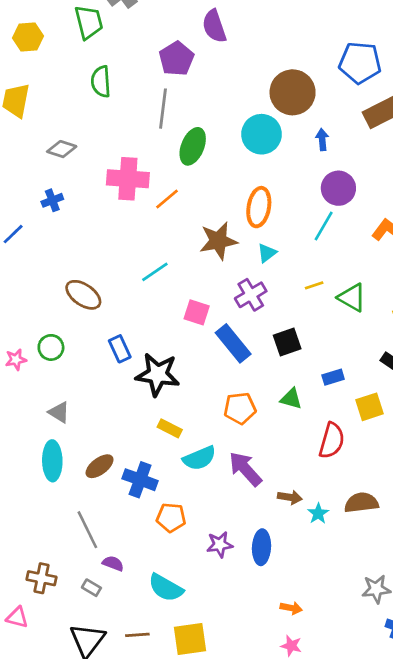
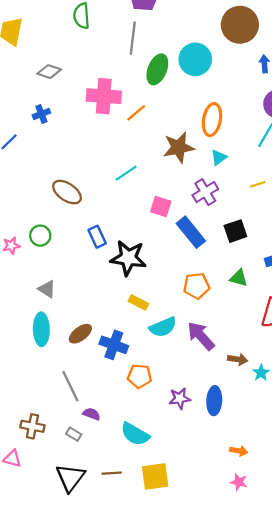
cyan circle: (262, 134) -> (195, 59), moved

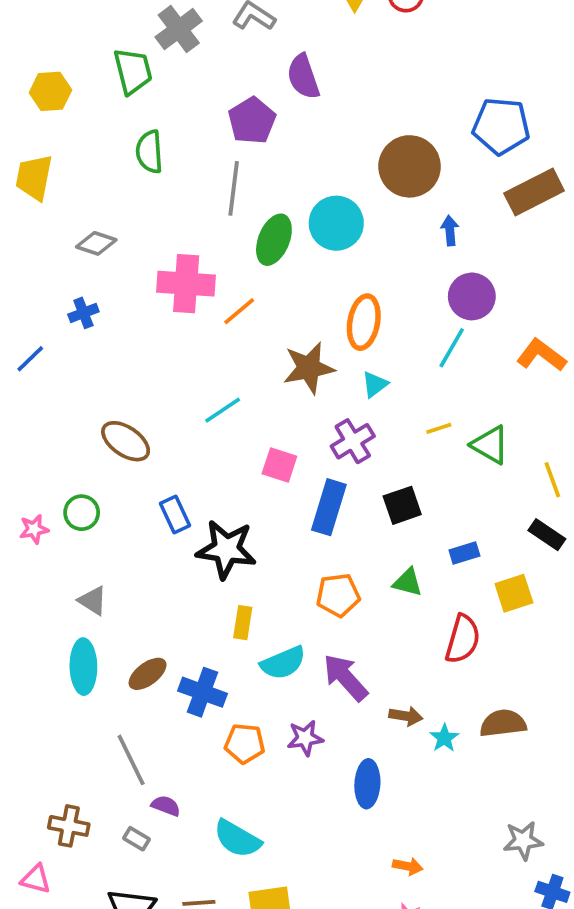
blue rectangle: (191, 232) -> (329, 507), turned 56
yellow rectangle: (138, 302) -> (243, 623), turned 72
purple star: (180, 398) -> (305, 738), moved

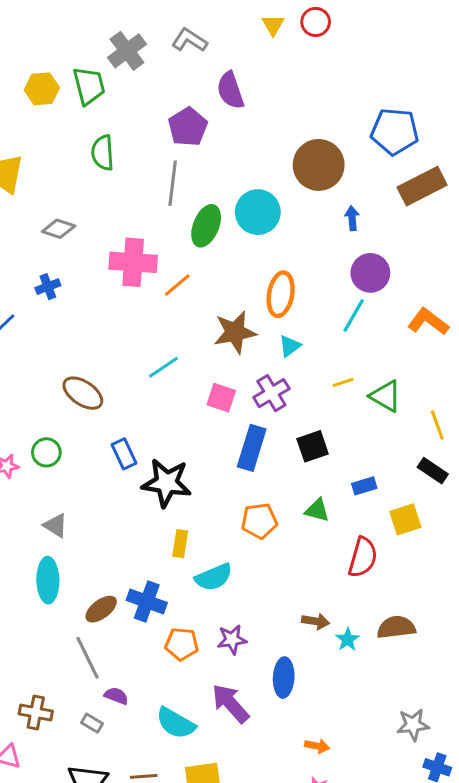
yellow hexagon: (50, 91) -> (42, 89), moved
pink square: (279, 465) -> (221, 398), moved
brown ellipse: (148, 674) -> (101, 609), moved
purple arrow: (345, 678) -> (230, 703), moved

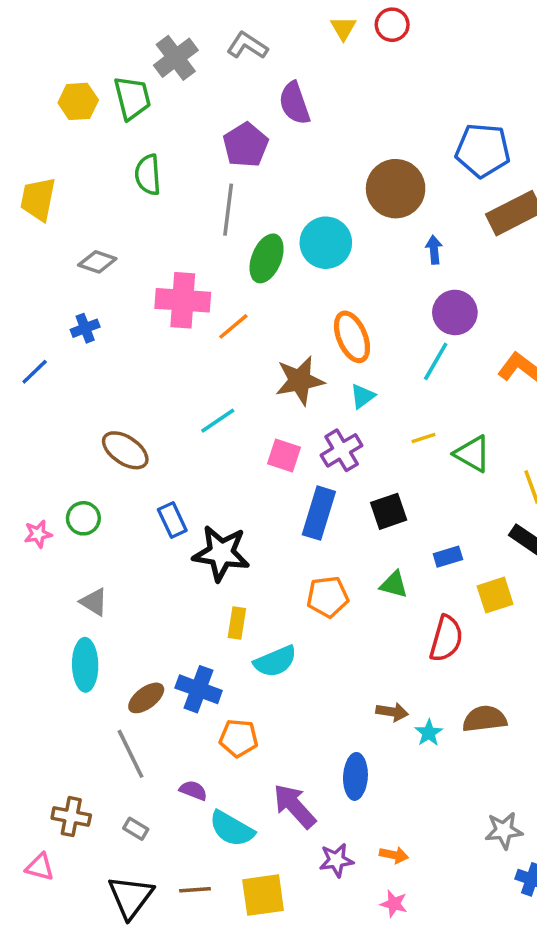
orange ellipse: (281, 294) -> (352, 337), turned -33
purple star: (232, 640) -> (336, 860), moved
purple semicircle: (116, 696) -> (193, 790), moved

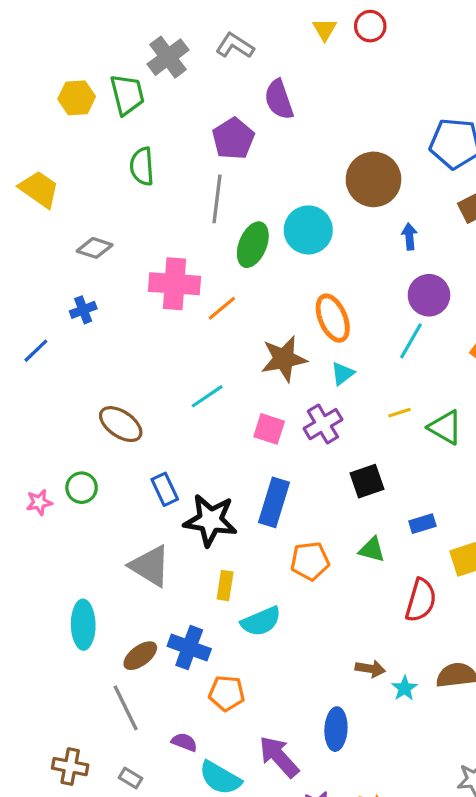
yellow trapezoid: (38, 199) -> (39, 189), turned 114
blue rectangle: (319, 513) -> (274, 502), moved
gray triangle: (94, 602) -> (150, 566), moved, size x1.6

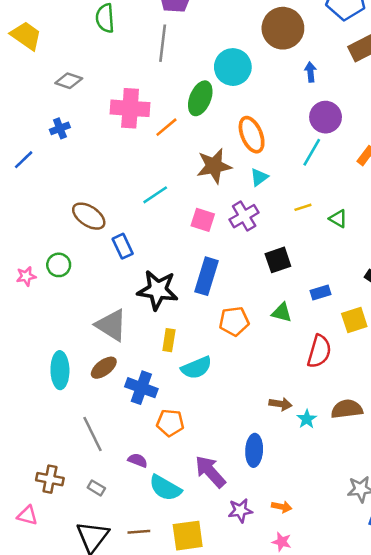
green ellipse: (253, 245) -> (200, 98), moved
green triangle: (445, 427) -> (338, 219), size x0.7
blue rectangle: (165, 489) -> (123, 246), moved
brown ellipse: (140, 656) -> (104, 368), moved

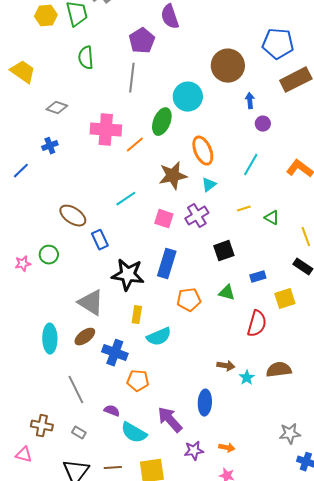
purple circle: (326, 117) -> (263, 124), moved, size x0.6

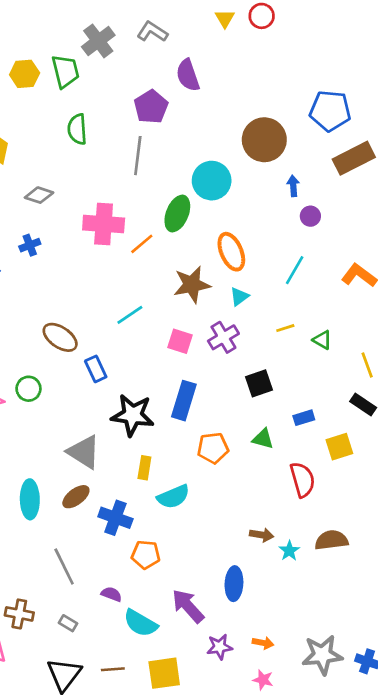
red semicircle: (257, 324) -> (302, 480), turned -32
gray star: (290, 434) -> (322, 655), moved, size x1.4

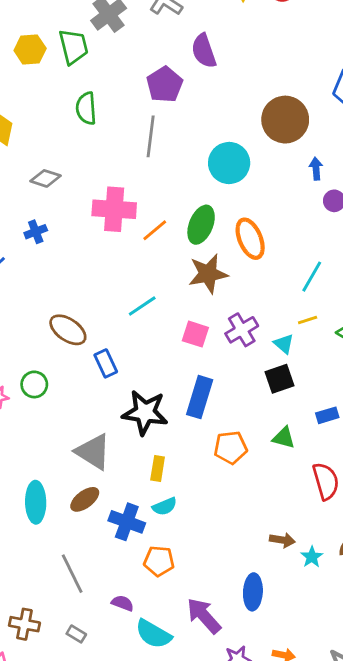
green ellipse: (177, 214) -> (201, 225), moved
cyan line: (295, 270) -> (312, 277), moved
cyan triangle: (239, 296) -> (284, 344), moved, turned -42
cyan semicircle: (173, 497) -> (165, 506), moved, size x0.7

